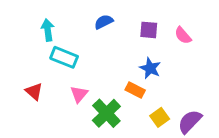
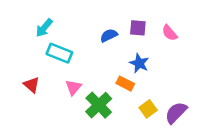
blue semicircle: (104, 22) -> (109, 35), moved
cyan arrow: (48, 30) -> (44, 28), turned -132

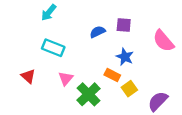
cyan arrow: (44, 28) -> (49, 13), moved
pink semicircle: (170, 33) -> (163, 41), moved, size x1.5
yellow square: (148, 109) -> (129, 89), moved

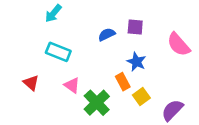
orange rectangle: (112, 75) -> (123, 82), turned 35
pink triangle: (66, 78) -> (72, 85), turned -35

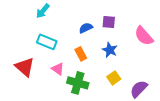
orange rectangle: (123, 82) -> (81, 54), moved
red triangle: (31, 83) -> (25, 67), size x1.5
green cross: (97, 103) -> (78, 83), turned -30

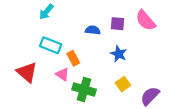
blue semicircle: (86, 28) -> (93, 30), turned 32
pink semicircle: (144, 36) -> (146, 20), moved
orange rectangle: (81, 54) -> (73, 58), moved

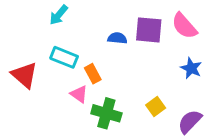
purple square: (118, 24) -> (149, 30), size x1.5
blue star: (119, 54) -> (191, 68), moved
red triangle: (27, 72) -> (24, 75), moved

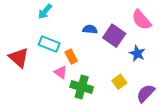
purple square: (149, 30) -> (114, 36), moved, turned 30
blue star: (191, 68) -> (137, 53), moved

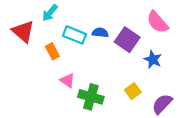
cyan rectangle: (49, 44) -> (75, 35), moved
orange rectangle: (71, 57) -> (52, 51), moved
red triangle: (19, 58) -> (23, 31), moved

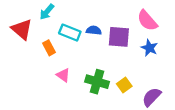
purple square: (127, 40) -> (119, 37), turned -30
blue star: (153, 59) -> (149, 48), moved
green cross: (91, 97) -> (97, 82), moved

